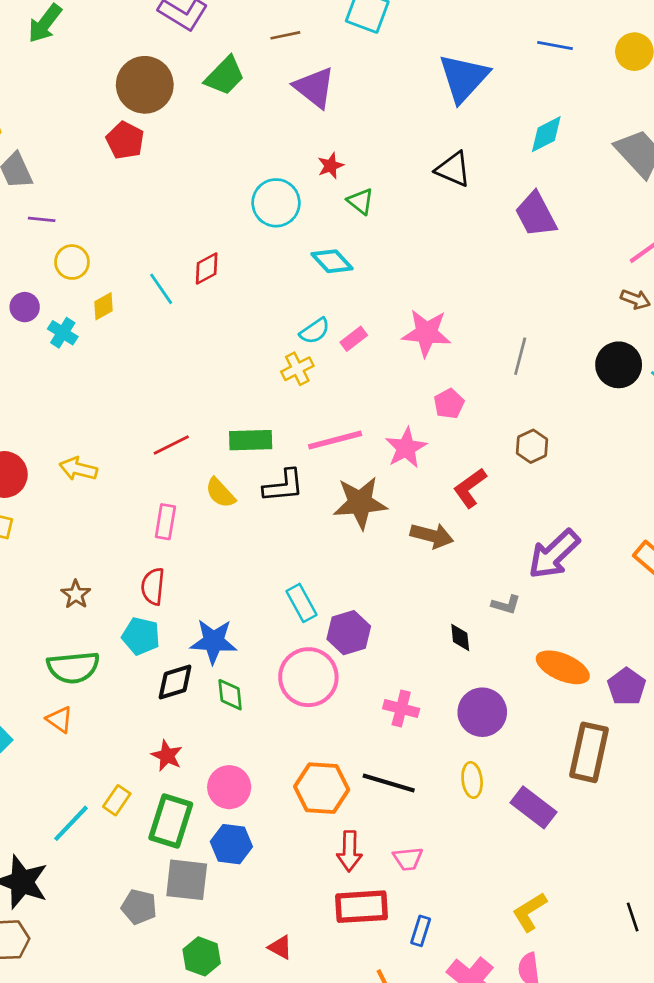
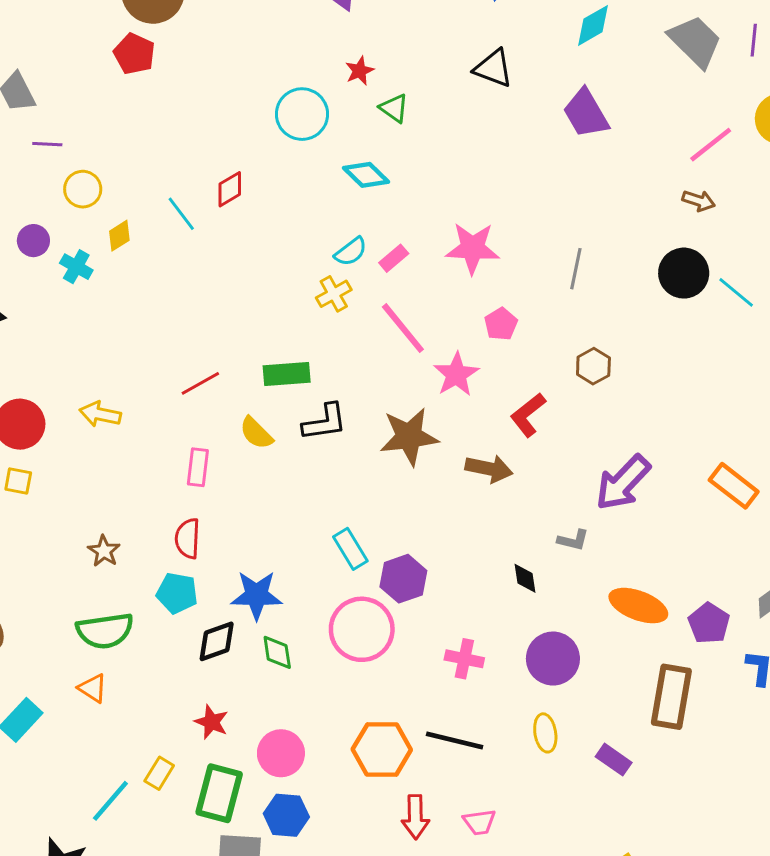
pink line: (335, 440) -> (403, 328), moved, turned 68
purple rectangle: (533, 807) -> (614, 760), size x0.7

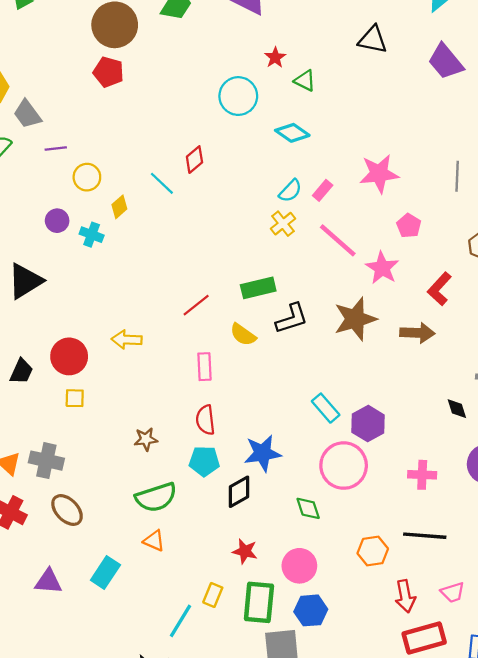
brown star: (104, 551) -> (146, 439), turned -30
green diamond: (277, 652) -> (308, 508), moved
orange hexagon: (382, 750) -> (373, 551), size x0.7

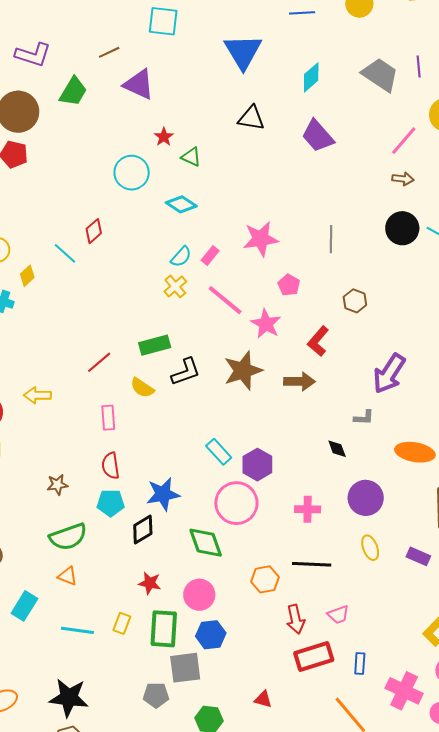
green diamond: (308, 508) -> (206, 543), size x1.5
cyan line: (180, 621) -> (77, 630), moved, turned 68

